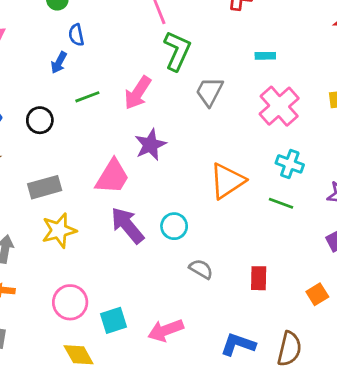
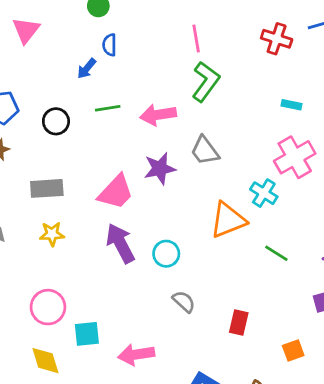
gray trapezoid: (209, 92) -> (205, 151), moved, turned -76
pink arrow: (138, 93) -> (158, 115), turned 36
cyan cross: (290, 164) -> (264, 193), moved
yellow star: (59, 230) -> (52, 234), size x0.7

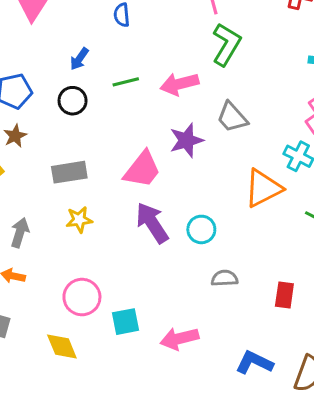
blue arrow: (87, 69) -> (79, 59), moved
gray semicircle: (184, 302) -> (225, 278), turned -40
yellow diamond: (45, 361) -> (62, 347), moved

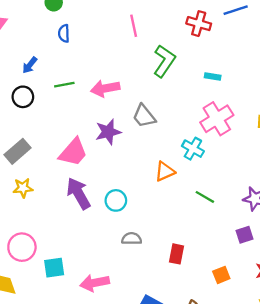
green L-shape: (226, 44) -> (164, 61), moved
gray rectangle: (69, 172) -> (17, 151), turned -35
orange triangle: (263, 188) -> (165, 171), size x0.7

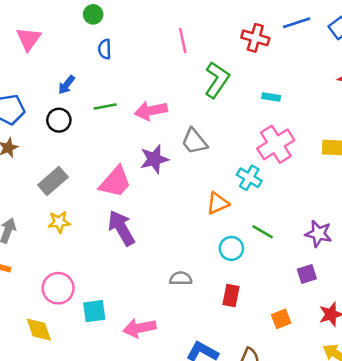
cyan circle: (116, 200) -> (231, 248), moved

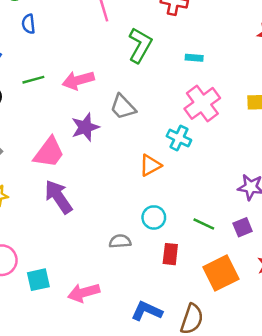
green line: (263, 232) -> (204, 224), moved
cyan circle: (231, 248) -> (154, 217), moved
orange square: (281, 319) -> (221, 273), size x1.8

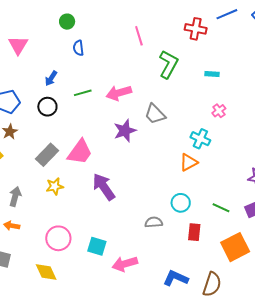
pink cross: (202, 103) -> (219, 111), size x0.5
pink trapezoid: (49, 152) -> (80, 152), moved
orange triangle: (150, 165) -> (189, 162), moved
cyan square: (38, 280) -> (97, 246), moved, turned 30

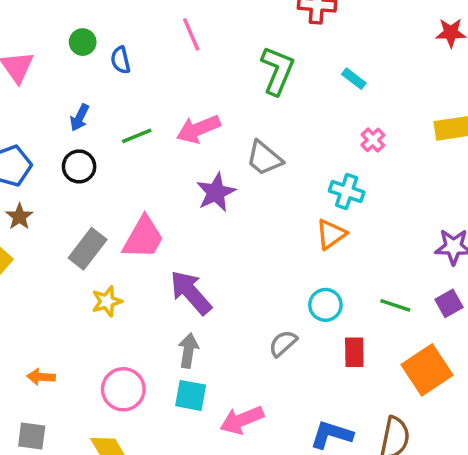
green circle: (67, 22) -> (83, 42), moved
pink line: (139, 36) -> (191, 34), moved
cyan rectangle: (212, 74) -> (354, 79), turned 40
gray arrow: (15, 196) -> (188, 350), moved
gray semicircle: (154, 222) -> (283, 343), turned -30

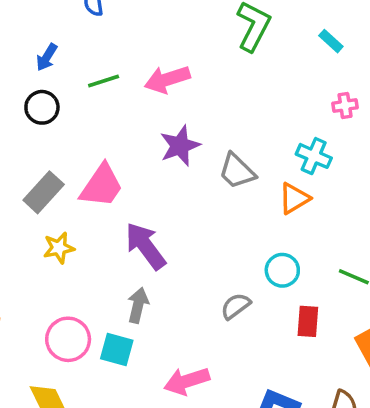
pink cross: (373, 140) -> (345, 105), turned 30
gray trapezoid: (264, 158) -> (237, 171), moved
cyan square: (191, 395) -> (117, 349), moved

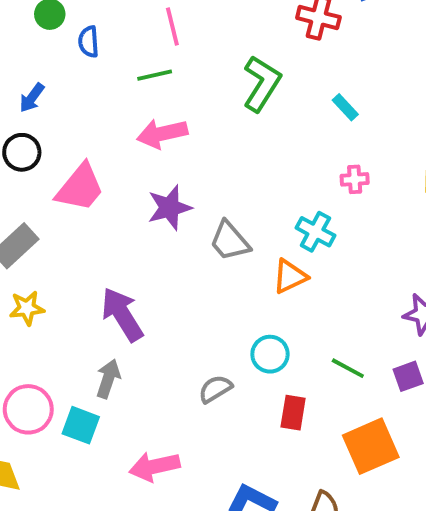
green line: (104, 81) -> (155, 75), moved
pink trapezoid: (102, 186) -> (80, 188), moved

